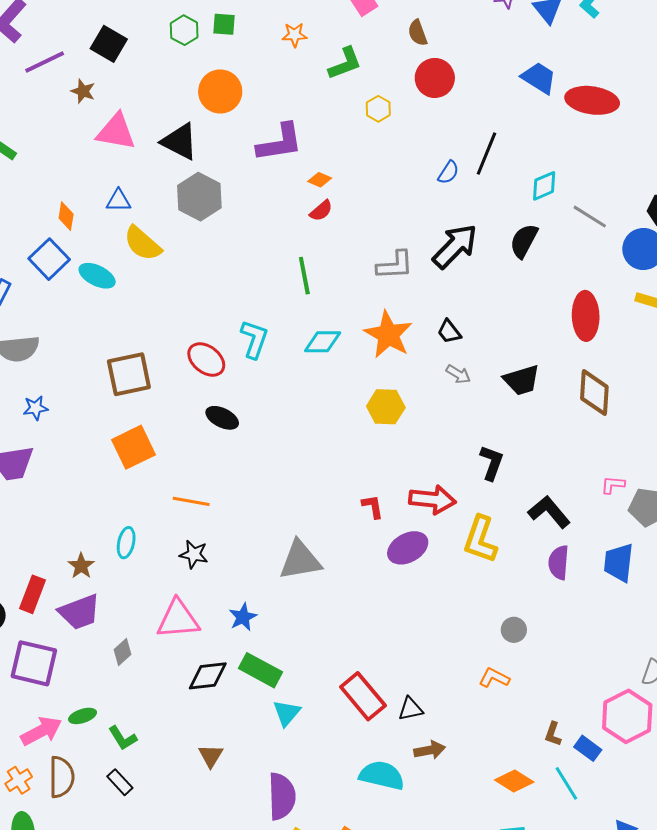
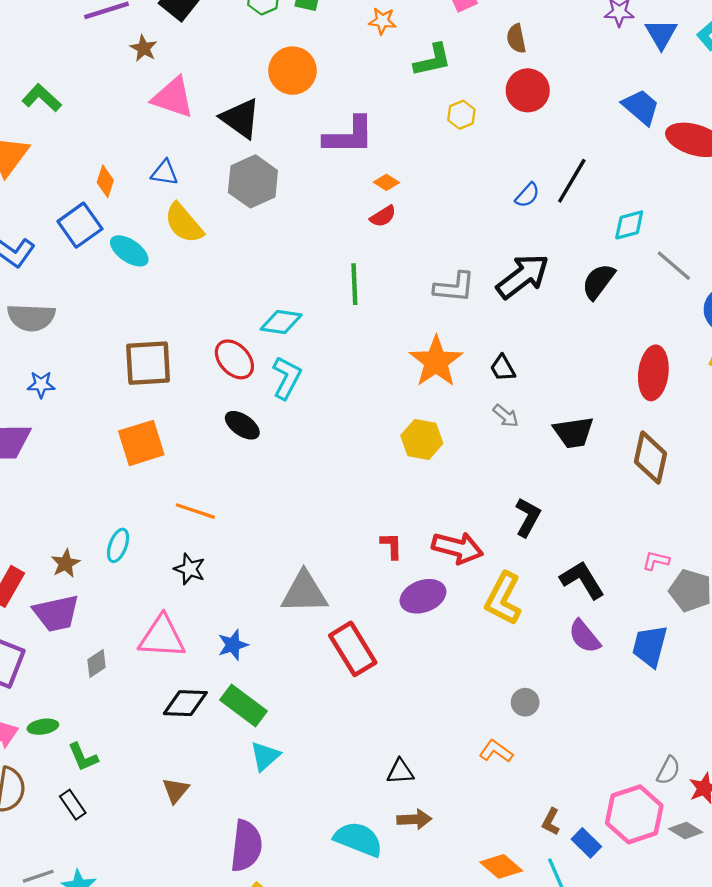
cyan L-shape: (254, 339) -> (287, 378), moved
cyan diamond: (323, 342) -> (281, 322), moved
purple semicircle: (559, 563) -> (584, 636), turned -52
red rectangle: (363, 696) -> (353, 649), moved

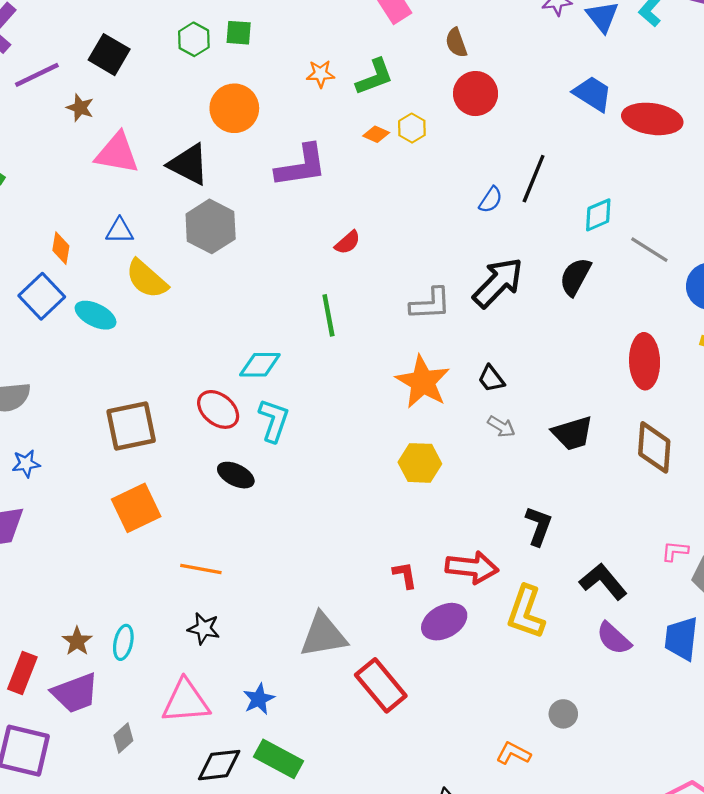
orange star: (382, 21) -> (320, 74), moved
orange diamond: (386, 182) -> (376, 134), moved
cyan ellipse: (118, 545) -> (123, 642), moved
orange L-shape: (496, 751) -> (513, 753), moved

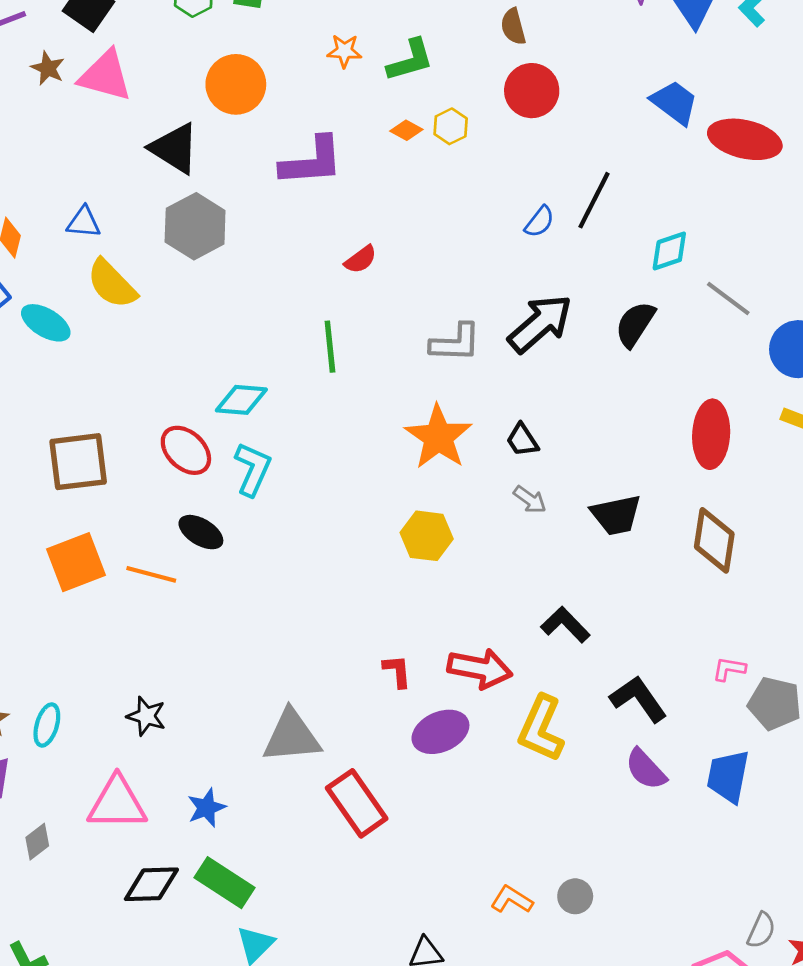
pink triangle: (117, 153) -> (105, 76), moved
black L-shape: (539, 526) -> (565, 625), turned -69
orange line: (201, 569) -> (151, 574), moved
gray circle: (563, 714) -> (575, 896), moved

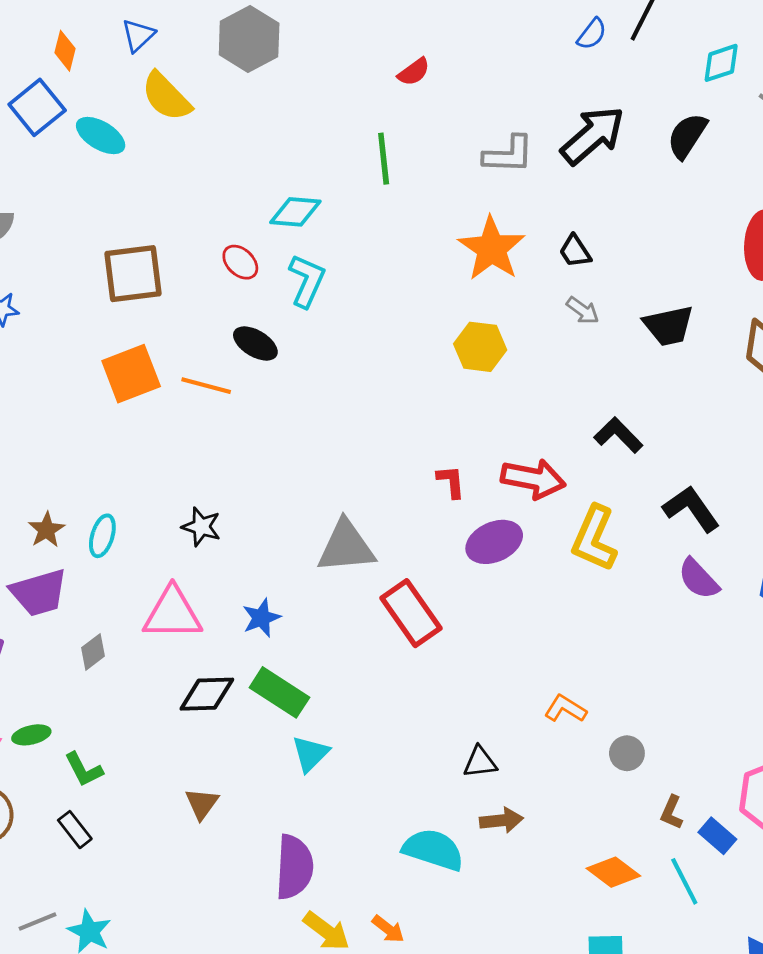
blue triangle: (84, 222) -> (138, 35), turned -48
red ellipse: (186, 450) -> (240, 262), size x0.7
gray circle: (575, 896) -> (627, 753), moved

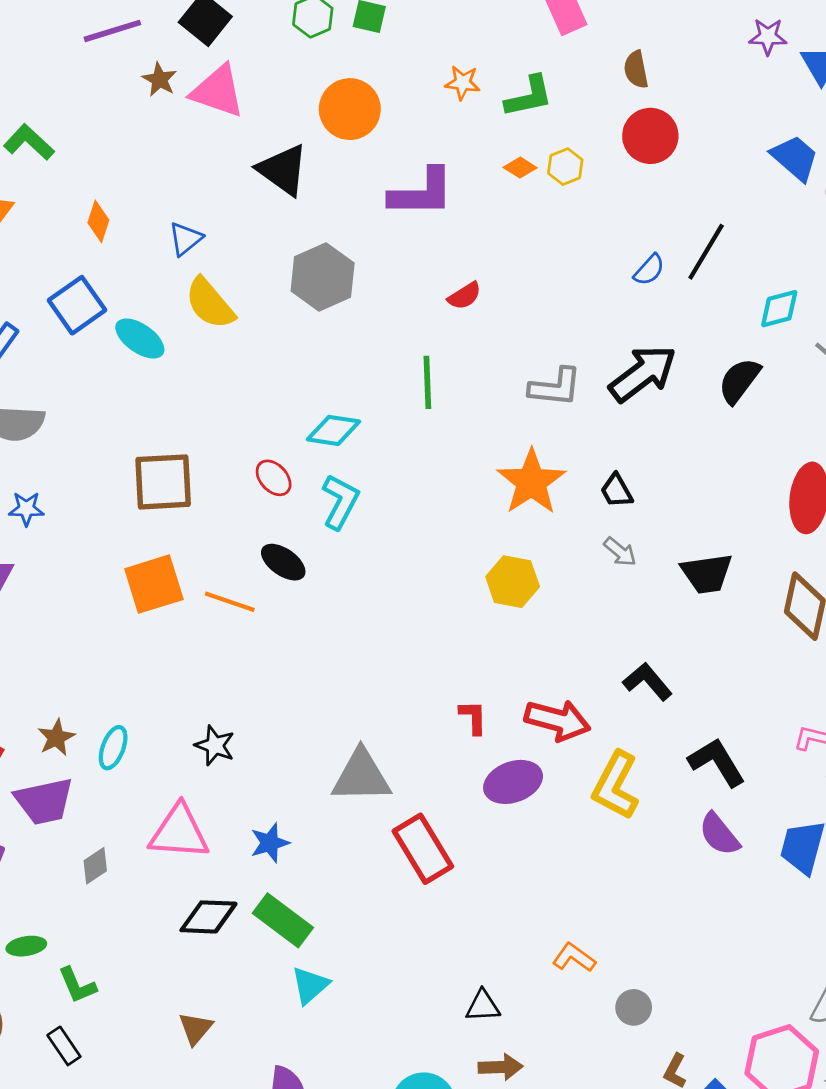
gray hexagon: (249, 39) -> (323, 277), moved
orange diamond: (65, 51) -> (98, 221), moved

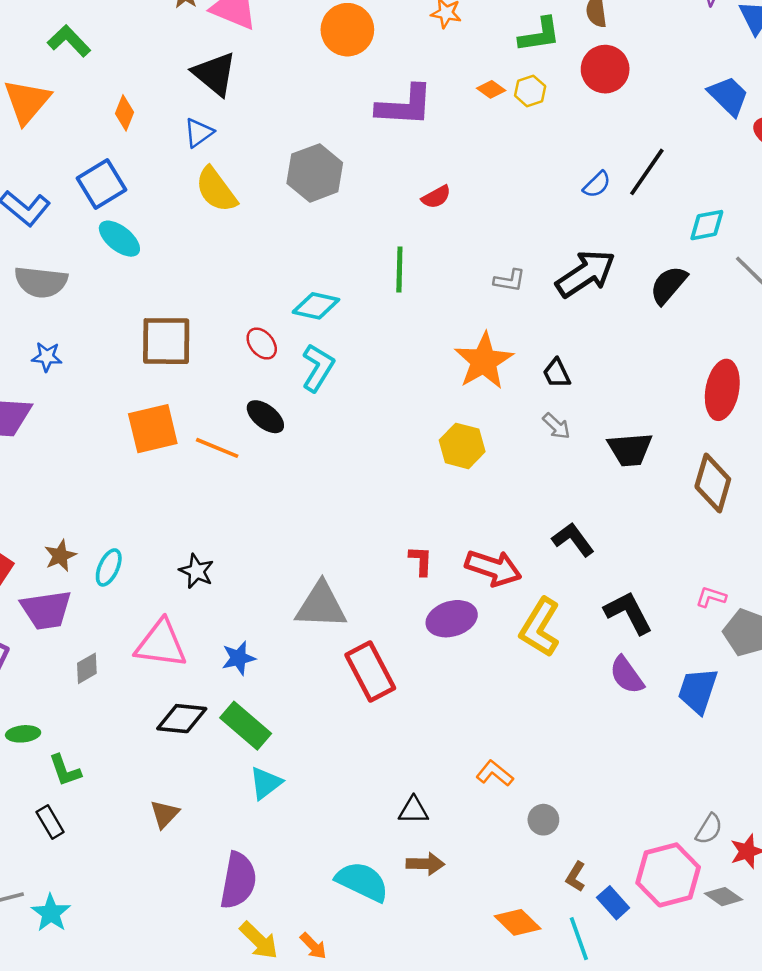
green L-shape: (529, 97) -> (540, 35), moved
black triangle: (283, 170) -> (215, 74), moved
cyan ellipse: (140, 338) -> (119, 239), moved
gray L-shape: (555, 387) -> (509, 281), size x0.7

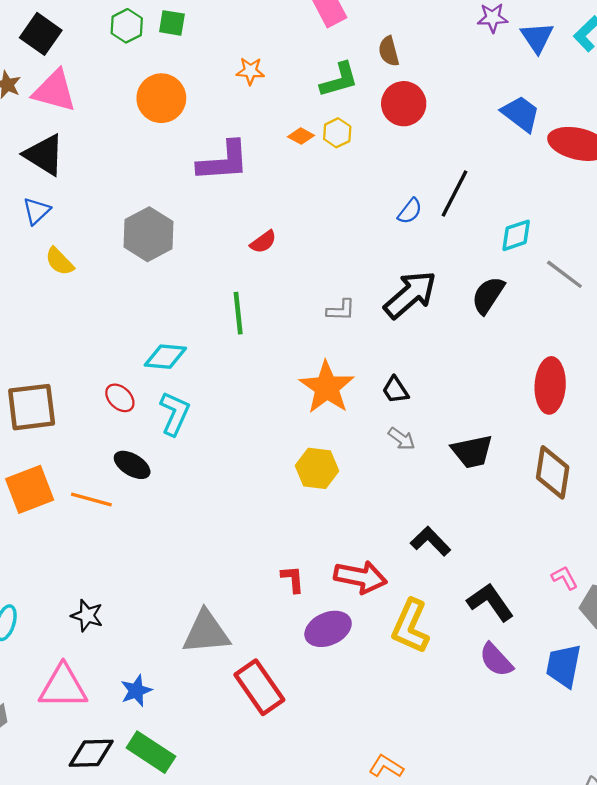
yellow semicircle: (216, 190) -> (59, 261), size x0.7
pink L-shape: (711, 597) -> (565, 578), turned 52

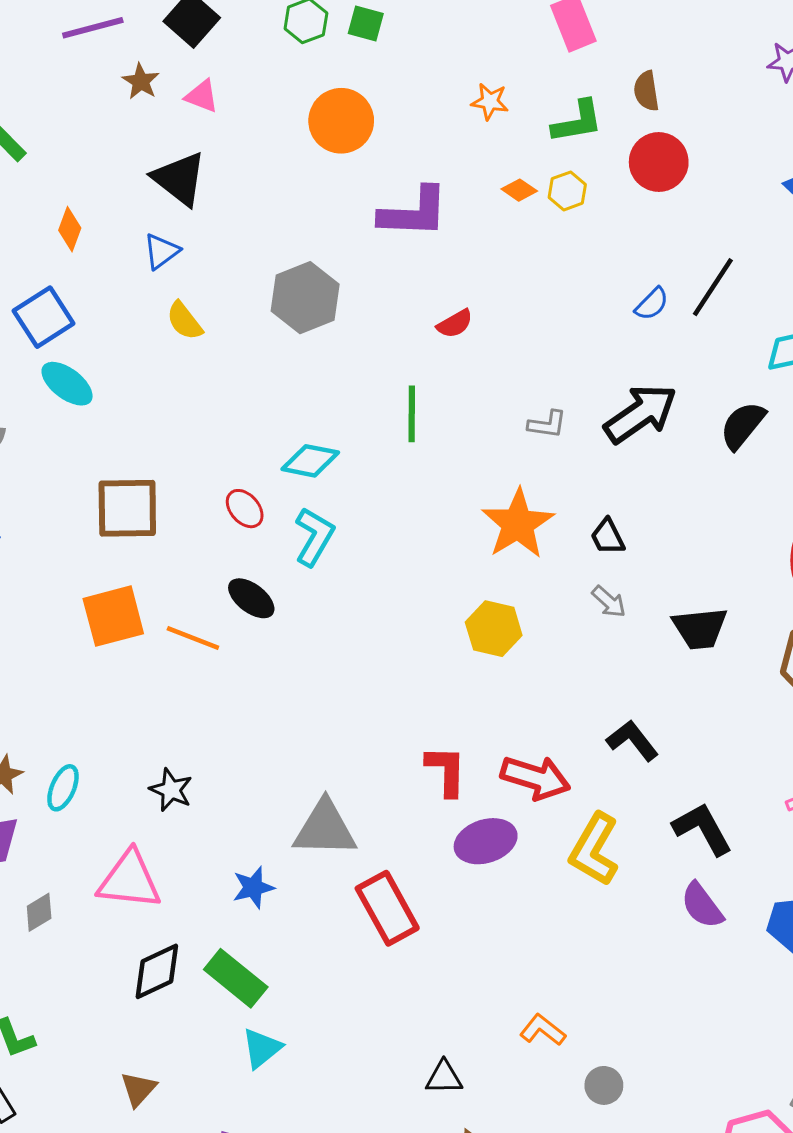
orange star: (250, 71) -> (490, 102), moved
pink triangle: (54, 91) -> (202, 96), size x0.6
red L-shape: (293, 579) -> (446, 771), size x1.4
blue star: (136, 691) -> (253, 887), moved
black diamond: (91, 753) -> (157, 971), turned -30

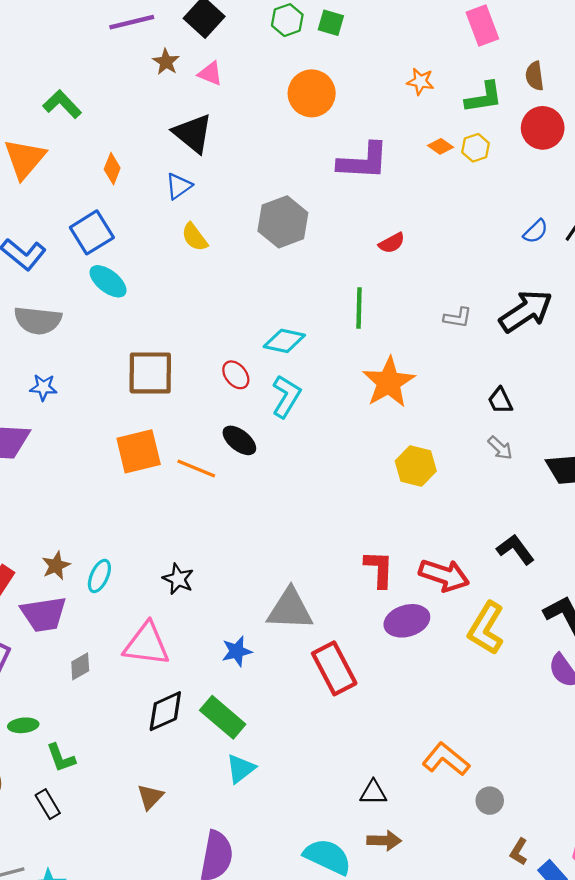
orange star: (518, 524) -> (389, 382), moved
orange L-shape: (543, 1030) -> (446, 759), size x1.4

